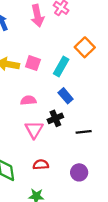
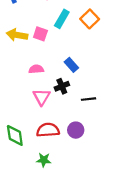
cyan rectangle: (61, 66) -> (62, 19), moved
red semicircle: (41, 165) -> (48, 130), size x1.5
purple circle: (79, 172) -> (76, 130), moved

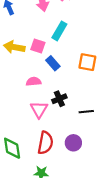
orange square: (90, 19) -> (87, 62), moved, turned -36
blue rectangle: (71, 65) -> (53, 63), moved
red semicircle: (48, 130) -> (45, 143), turned 105

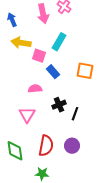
yellow arrow: (14, 47) -> (21, 43), moved
pink triangle: (39, 109) -> (27, 115), moved
black line: (86, 112) -> (75, 114), moved, turned -64

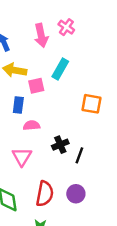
pink square: (39, 56) -> (36, 86), turned -32
blue rectangle: (53, 72) -> (18, 105), moved, turned 48

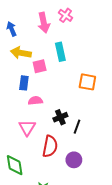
cyan rectangle: (60, 69) -> (60, 52), turned -42
red semicircle: (45, 194) -> (50, 146), moved

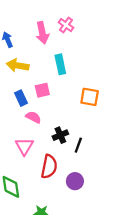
pink square: (40, 66) -> (42, 90), moved
blue rectangle: (24, 83) -> (21, 98), turned -32
pink semicircle: (35, 101) -> (33, 117), turned 32

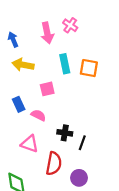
orange square: (90, 97) -> (89, 68), moved
blue rectangle: (21, 98) -> (19, 104), moved
black cross: (60, 135) -> (65, 133), turned 32
pink triangle: (24, 146) -> (30, 144), turned -42

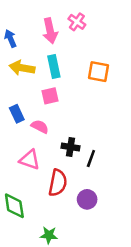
cyan rectangle: (65, 64) -> (54, 67), moved

